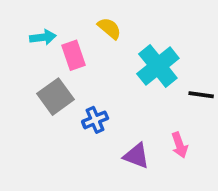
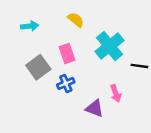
pink rectangle: (73, 55) -> (67, 53), moved
pink arrow: (180, 145) -> (116, 93), moved

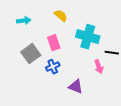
cyan cross: (109, 46) -> (88, 37), turned -35
pink arrow: (116, 93) -> (99, 67), moved

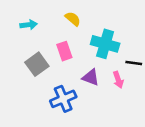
blue cross: (53, 67) -> (63, 99), moved, size x1.5
purple triangle: (76, 87) -> (91, 77), moved

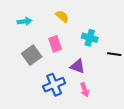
cyan cross: (105, 44) -> (90, 38), size x0.7
pink arrow: (118, 80) -> (85, 90), moved

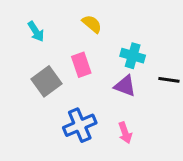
cyan arrow: (24, 21) -> (36, 31), turned 64
purple triangle: (78, 66) -> (125, 86), moved

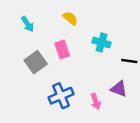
purple triangle: (125, 86) -> (119, 89), moved

